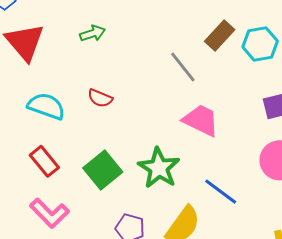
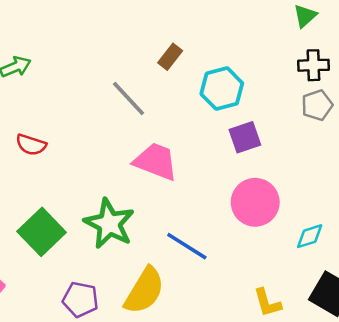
brown rectangle: (220, 36) -> (170, 57), size x0.7
cyan hexagon: (260, 44) -> (222, 89), moved

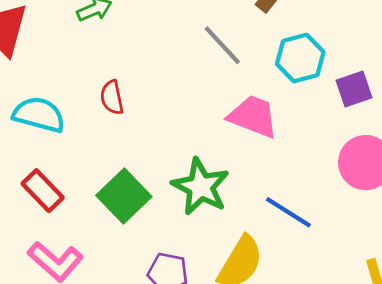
cyan hexagon: (222, 89) -> (300, 58), moved
red semicircle: (31, 145) -> (112, 97), turned 60

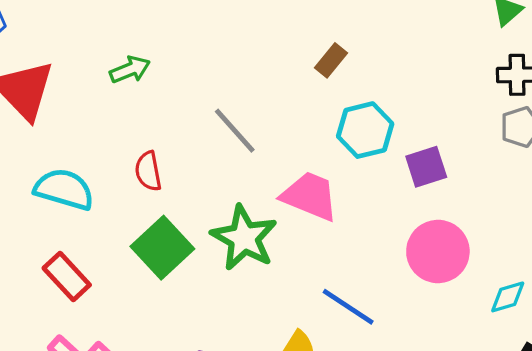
gray line: (222, 45) -> (235, 131), moved
green star: (201, 187) -> (244, 238), moved
green square: (124, 196) -> (162, 248), moved

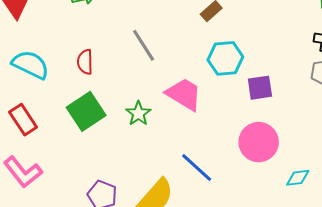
green star: (244, 238) -> (138, 114), size x0.6

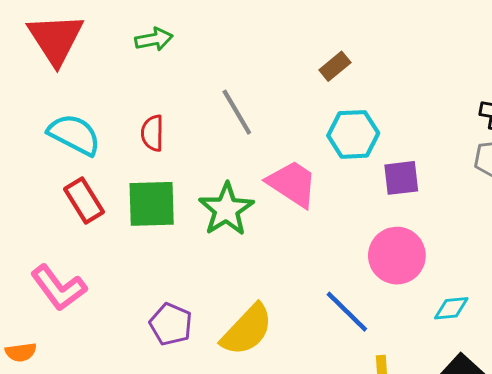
green square: (86, 111) -> (152, 204), turned 30
green star: (138, 114) -> (226, 209), size x1.5
red rectangle: (23, 120) -> (84, 201), moved
blue line: (197, 168) -> (347, 312), moved

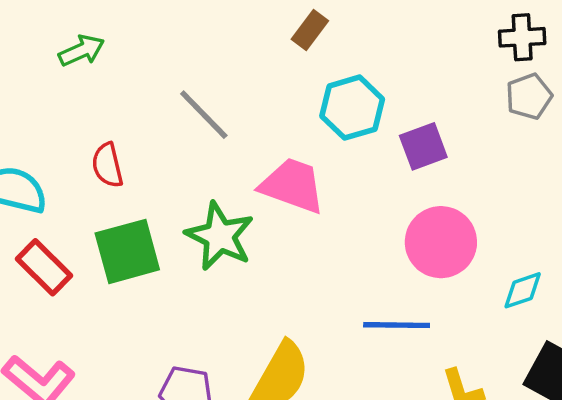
blue line: (347, 312) -> (397, 325), turned -30

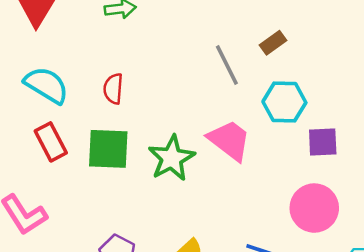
gray line: (204, 115) -> (227, 65), moved

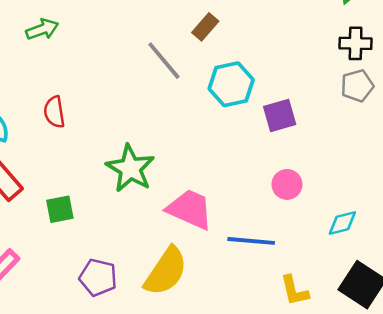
pink trapezoid: (229, 140) -> (190, 209), moved
green square: (108, 149) -> (60, 209), moved, size x0.6
pink circle: (314, 208) -> (287, 184), size x0.6

